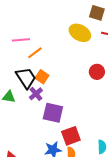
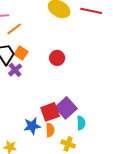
red circle: (97, 72) -> (57, 58), moved
purple square: (53, 113) -> (66, 108), moved, turned 35

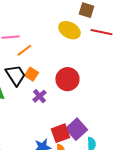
red circle: (57, 58) -> (67, 79), size x1.5
purple cross: (15, 70) -> (39, 96), moved

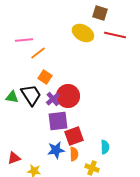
black trapezoid: (15, 75) -> (31, 95), moved
red circle: (67, 79) -> (68, 96), moved
purple square: (76, 129) -> (58, 121), moved, turned 35

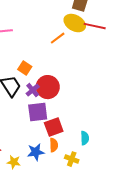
yellow ellipse: (83, 33) -> (75, 23), moved
orange line: (38, 53) -> (58, 38), moved
blue star: (56, 150) -> (36, 152), moved

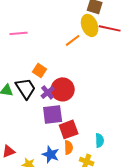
yellow ellipse: (75, 23) -> (90, 25), turned 40
blue star: (36, 152) -> (51, 154), turned 30

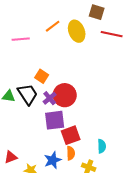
yellow ellipse: (90, 25) -> (77, 31), moved
orange line: (73, 40) -> (53, 26), moved
blue star: (51, 154) -> (53, 160), turned 30

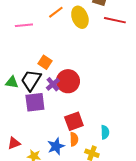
black trapezoid: (28, 94) -> (31, 80), turned -115
purple square: (55, 120) -> (35, 102), moved

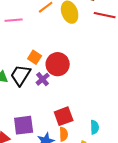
red circle: (68, 81) -> (58, 64), moved
purple square: (35, 102) -> (24, 125), moved

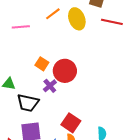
black trapezoid: (21, 75) -> (28, 103), moved, turned -110
red square: (64, 116) -> (71, 123), turned -36

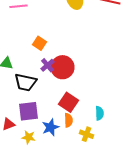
red circle: (65, 71) -> (62, 67), moved

